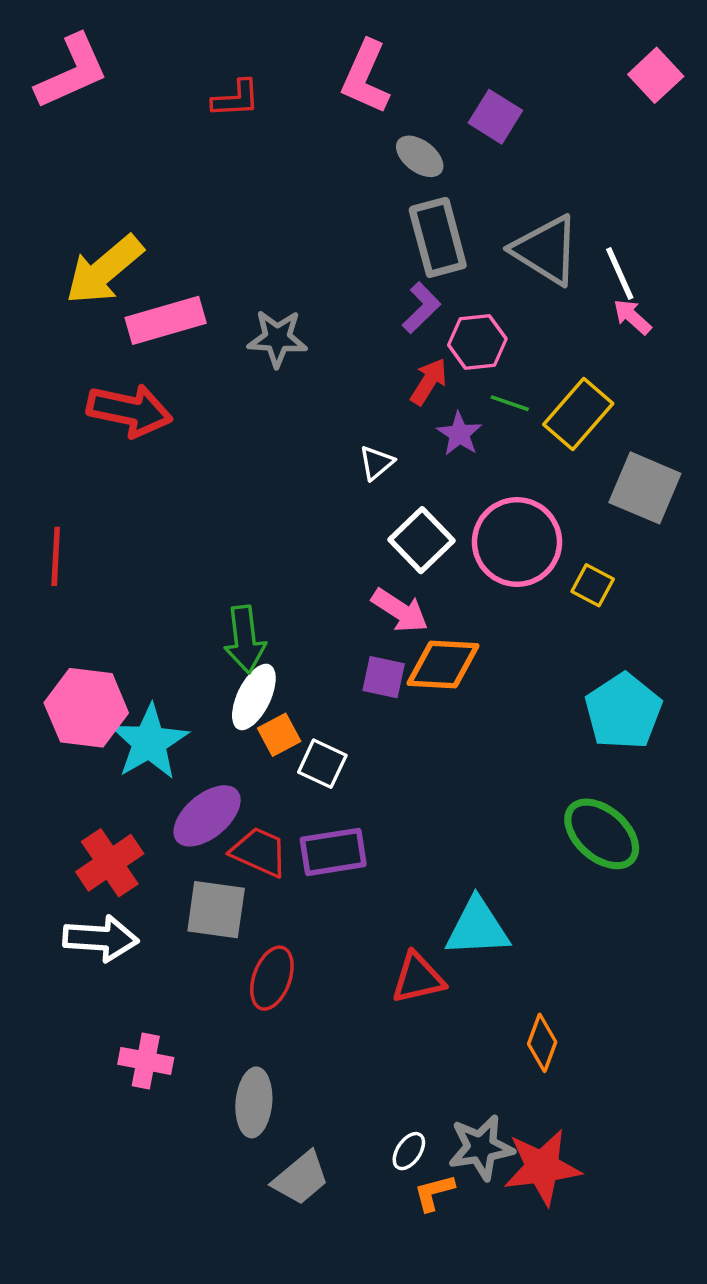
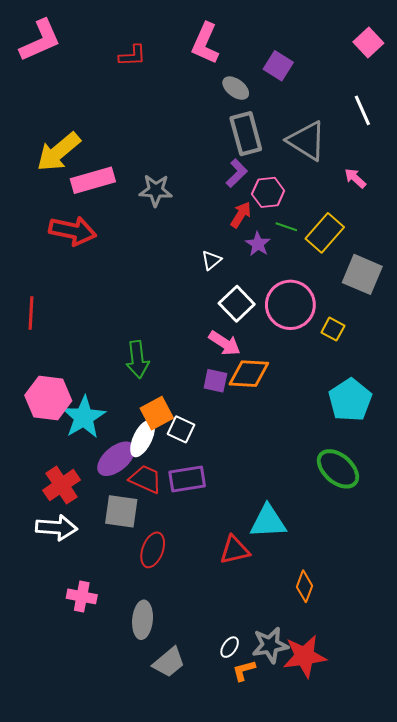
white line: (620, 273) -> (362, 110), moved
white ellipse: (254, 697) -> (143, 438), moved
orange square: (279, 735) -> (157, 413), size x1.4

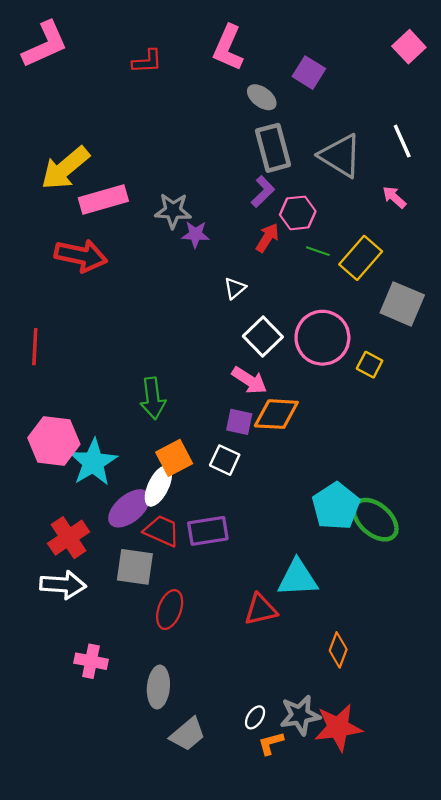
white line: (362, 110) -> (402, 141), moved
purple star: (258, 244) -> (195, 234), moved, turned -30
cyan pentagon: (350, 400) -> (336, 506), moved
white square: (181, 429) -> (225, 460), moved

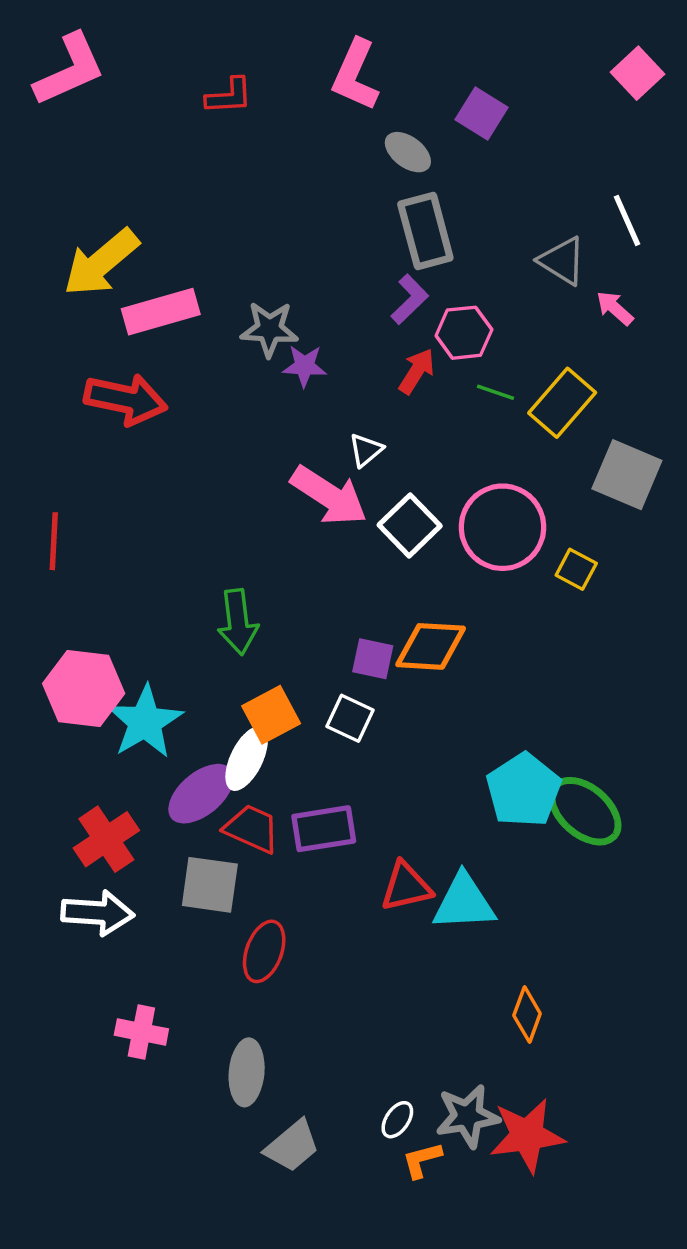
gray triangle: (340, 156) -> (562, 261), moved, size x0.7
pink arrow: (249, 380) -> (329, 496), moved, size x1.4
red triangle: (261, 610) -> (406, 887), moved

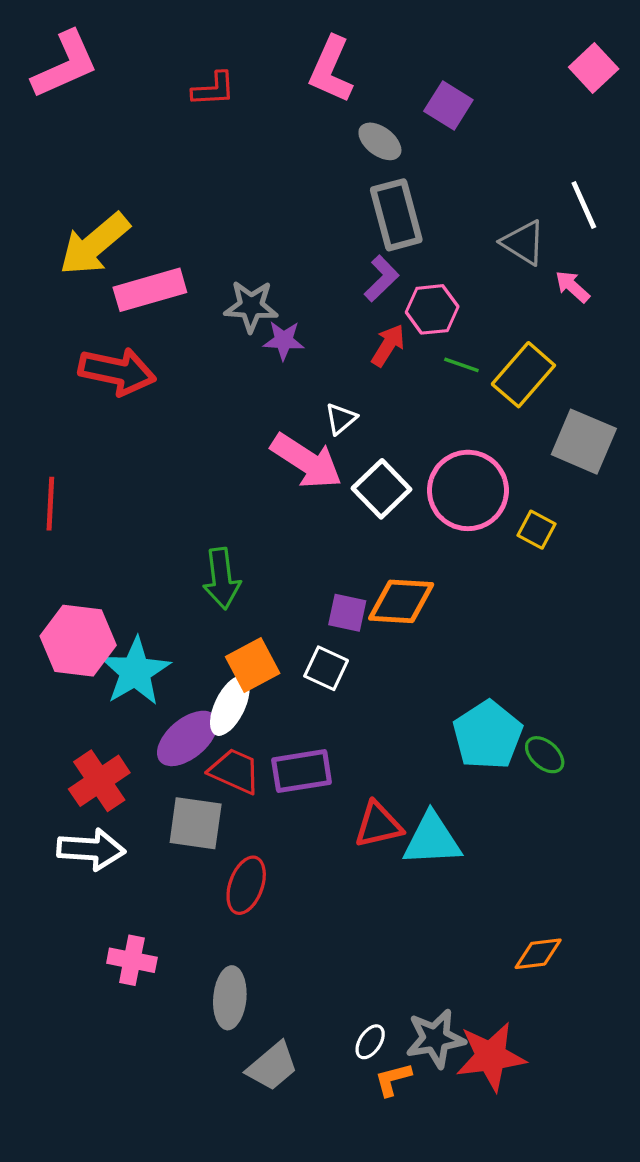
green ellipse: (585, 811) -> (545, 755), size x0.6
orange diamond: (527, 1015) -> (538, 954), moved, turned 63

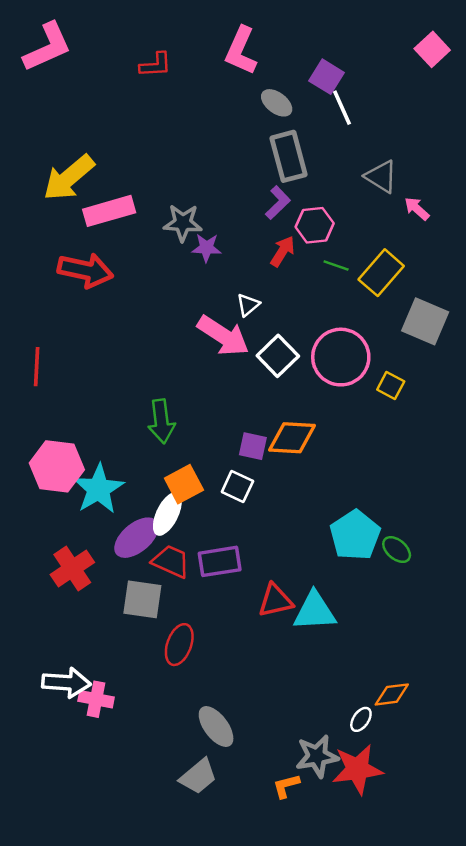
white line: (584, 205) -> (342, 108), moved
white arrow: (91, 849) -> (66, 683), moved
gray ellipse: (230, 998) -> (216, 727), moved, turned -42
white ellipse: (370, 1042) -> (361, 719), moved

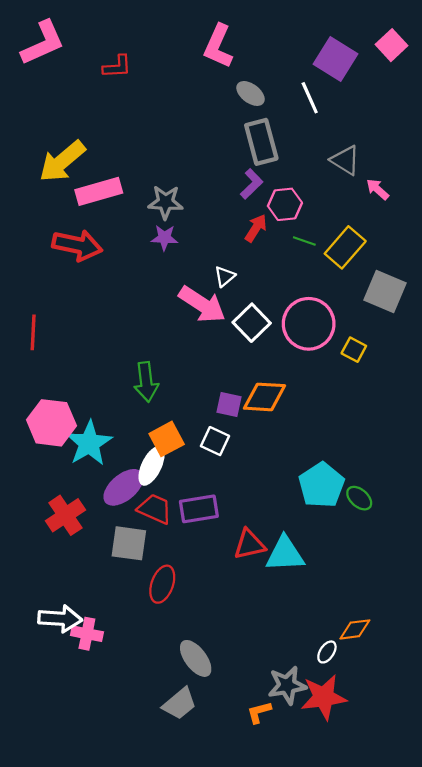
red L-shape: (155, 65) -> (117, 67), moved
purple square: (327, 77) -> (336, 59), moved, size x1.4
purple star: (207, 248) -> (164, 238), moved

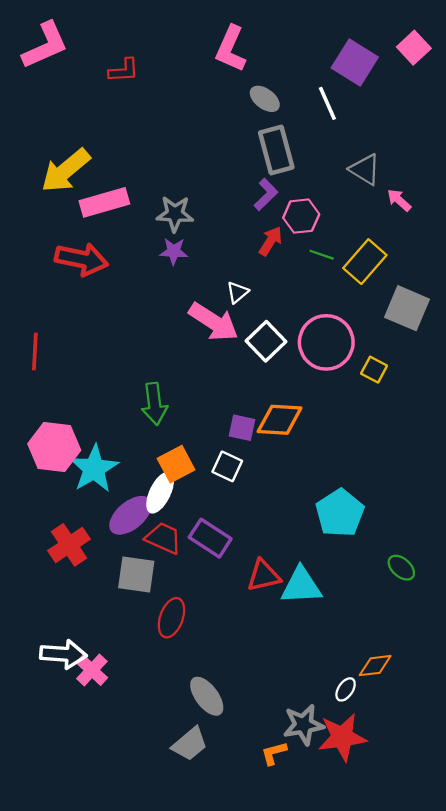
green ellipse: (359, 498) -> (401, 568), moved
purple rectangle: (199, 509) -> (210, 538), turned 42
pink cross: (87, 634) -> (92, 670), turned 32

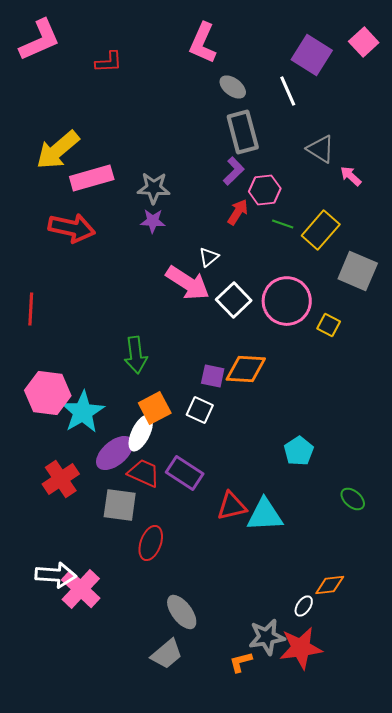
cyan pentagon: (340, 513) -> (299, 451), size x0.7
pink cross: (92, 670) -> (81, 589), size x1.4

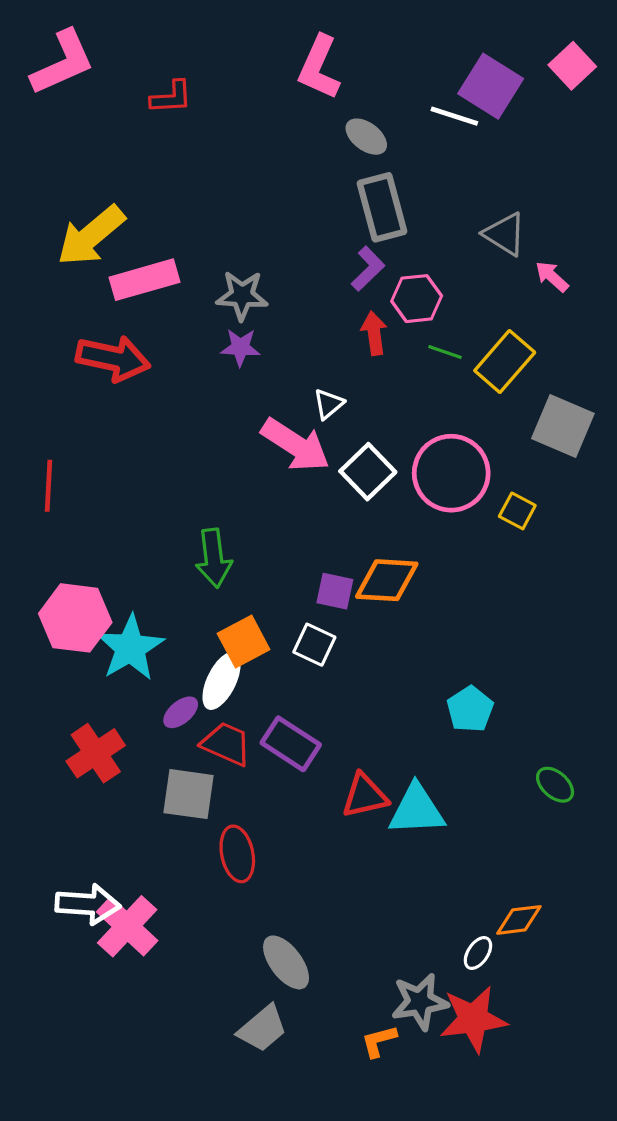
white line: (288, 91) -> (454, 116), moved, turned -48
red arrow: (238, 212) -> (374, 333), turned -40
purple ellipse: (115, 453) -> (181, 712), size x0.6
red ellipse: (151, 543) -> (237, 854), turned -32

